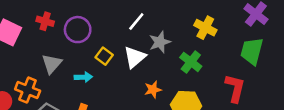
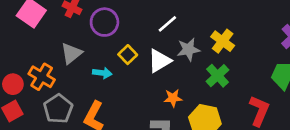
yellow cross: (205, 28) -> (223, 41), moved

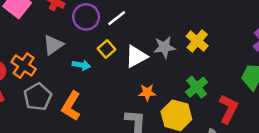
white line: (167, 24) -> (117, 18), moved
green cross: (217, 76) -> (197, 87), moved

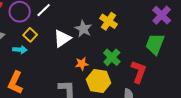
gray star: (164, 47) -> (83, 29), turned -30
yellow square: (106, 49) -> (30, 35), moved
orange star: (147, 92) -> (82, 64), moved

